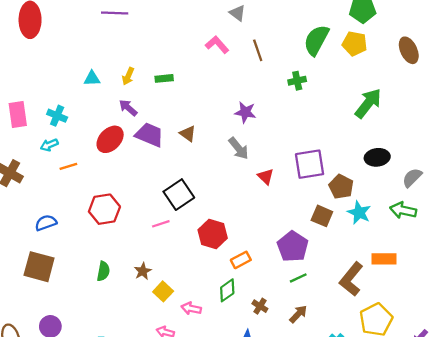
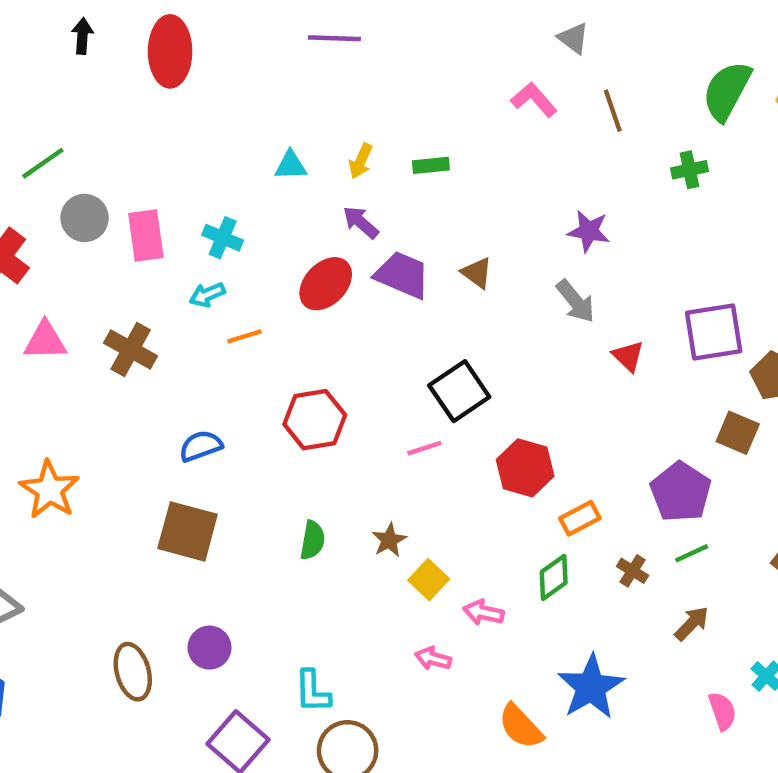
brown cross: (260, 306) -> (633, 571), moved

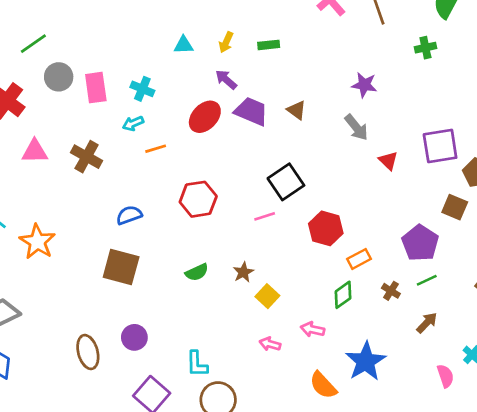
green semicircle: (313, 540) -> (197, 272), turned 55
pink arrow: (483, 612) -> (312, 329), moved

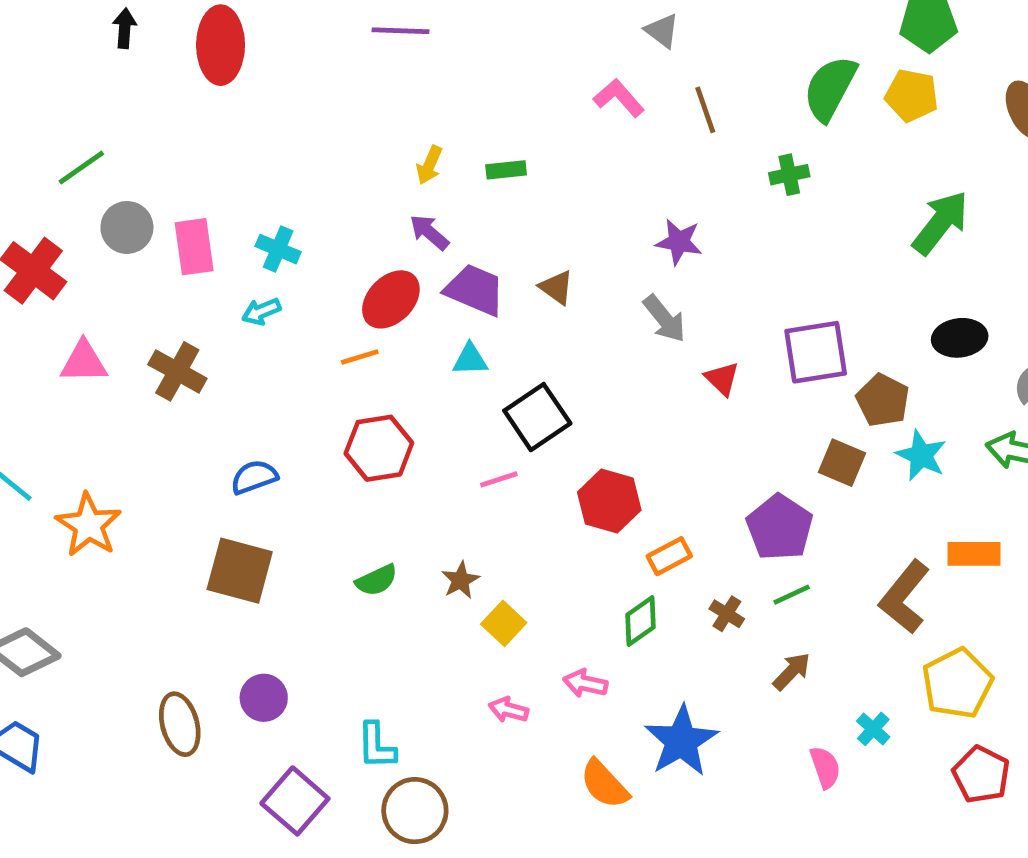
cyan triangle: (184, 45) -> (470, 359), moved
orange line: (156, 149) -> (360, 357), moved

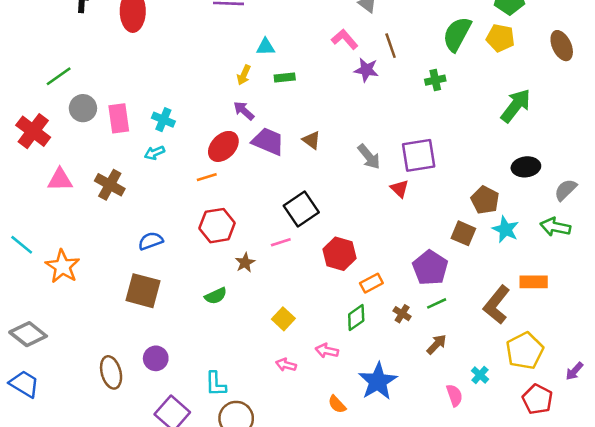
purple star: (679, 242) -> (366, 70), moved
purple square: (816, 352) -> (419, 155), moved
cyan triangle: (470, 359) -> (266, 47), moved
brown star: (460, 580) -> (245, 263), moved
orange semicircle: (604, 784) -> (337, 404), size x0.7

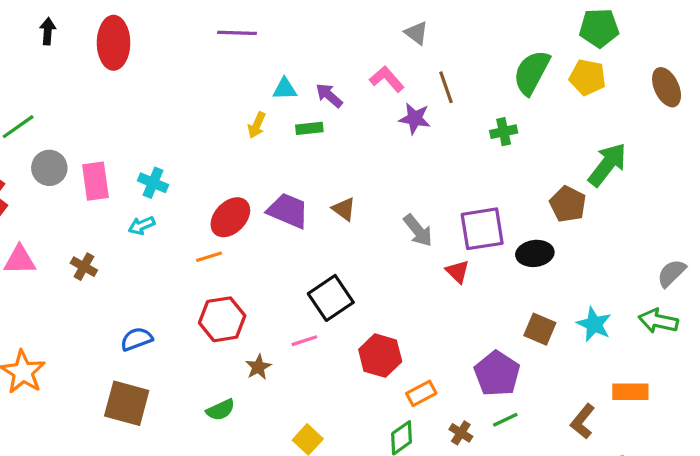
purple arrow: (244, 111) -> (329, 95), moved
black ellipse: (526, 167) -> (535, 253), moved
brown cross: (110, 185) -> (84, 267), size x0.7
brown pentagon: (485, 200) -> (568, 204), moved
brown L-shape: (497, 305) -> (583, 421), size x0.7

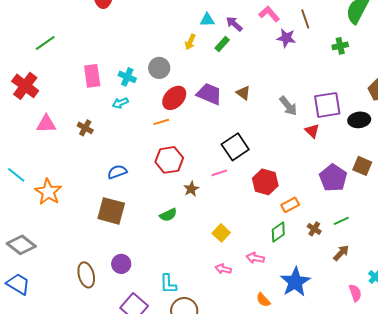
green rectangle: (309, 128) -> (222, 44), turned -42
gray circle: (49, 168) -> (159, 68), moved
purple pentagon: (497, 374) -> (333, 178), moved

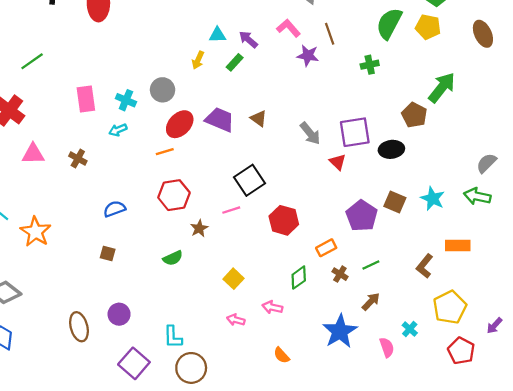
orange rectangle: (290, 205) -> (326, 248), moved
brown square: (111, 211) -> (108, 253), size x0.5
blue star: (295, 282) -> (340, 331), moved

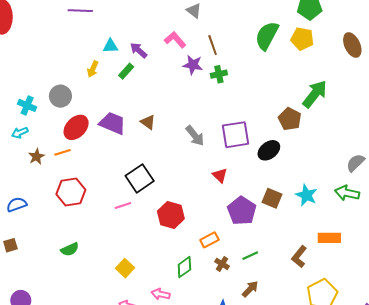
green cross: (370, 65) -> (219, 74), moved
black ellipse: (391, 149) -> (269, 150), turned -30
red triangle: (338, 162) -> (220, 175), moved
brown star: (199, 228) -> (36, 157), moved
brown square: (108, 253) -> (10, 245), turned -32

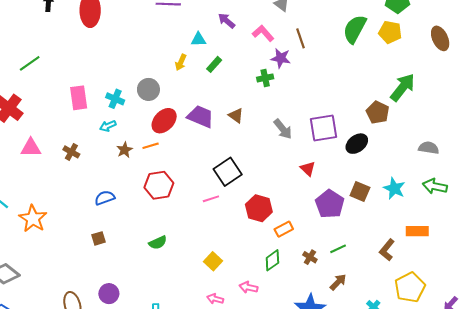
purple arrow: (139, 50) -> (227, 21), moved
green cross: (219, 74) -> (265, 78), moved
gray semicircle: (355, 163) -> (429, 148), moved, turned 54
orange rectangle: (209, 240) -> (284, 229), moved

